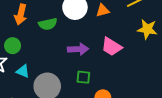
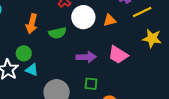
cyan triangle: (23, 71) -> (32, 70), moved

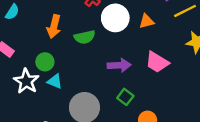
green square: (91, 84) -> (125, 97), turned 32

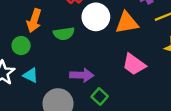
orange triangle: (147, 21) -> (127, 23), size x1.5
green circle: (45, 62) -> (21, 46), moved
purple arrow: (119, 65) -> (82, 75), moved

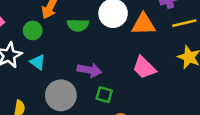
green square: (100, 97) -> (104, 95), turned -35

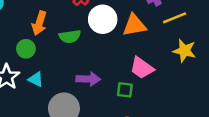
green square: (104, 95) -> (125, 90), moved

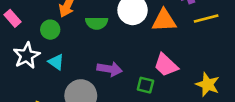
yellow star: (184, 51) -> (208, 84), moved

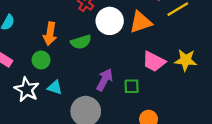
purple arrow: (110, 69) -> (105, 80), turned -55
yellow star: (208, 84) -> (186, 60), moved
green square: (145, 85) -> (132, 86), moved

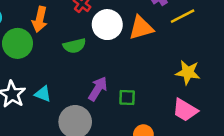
orange arrow: (50, 34) -> (40, 19), moved
green circle: (41, 60) -> (17, 43), moved, size x1.5
pink trapezoid: (154, 62) -> (185, 110), moved

